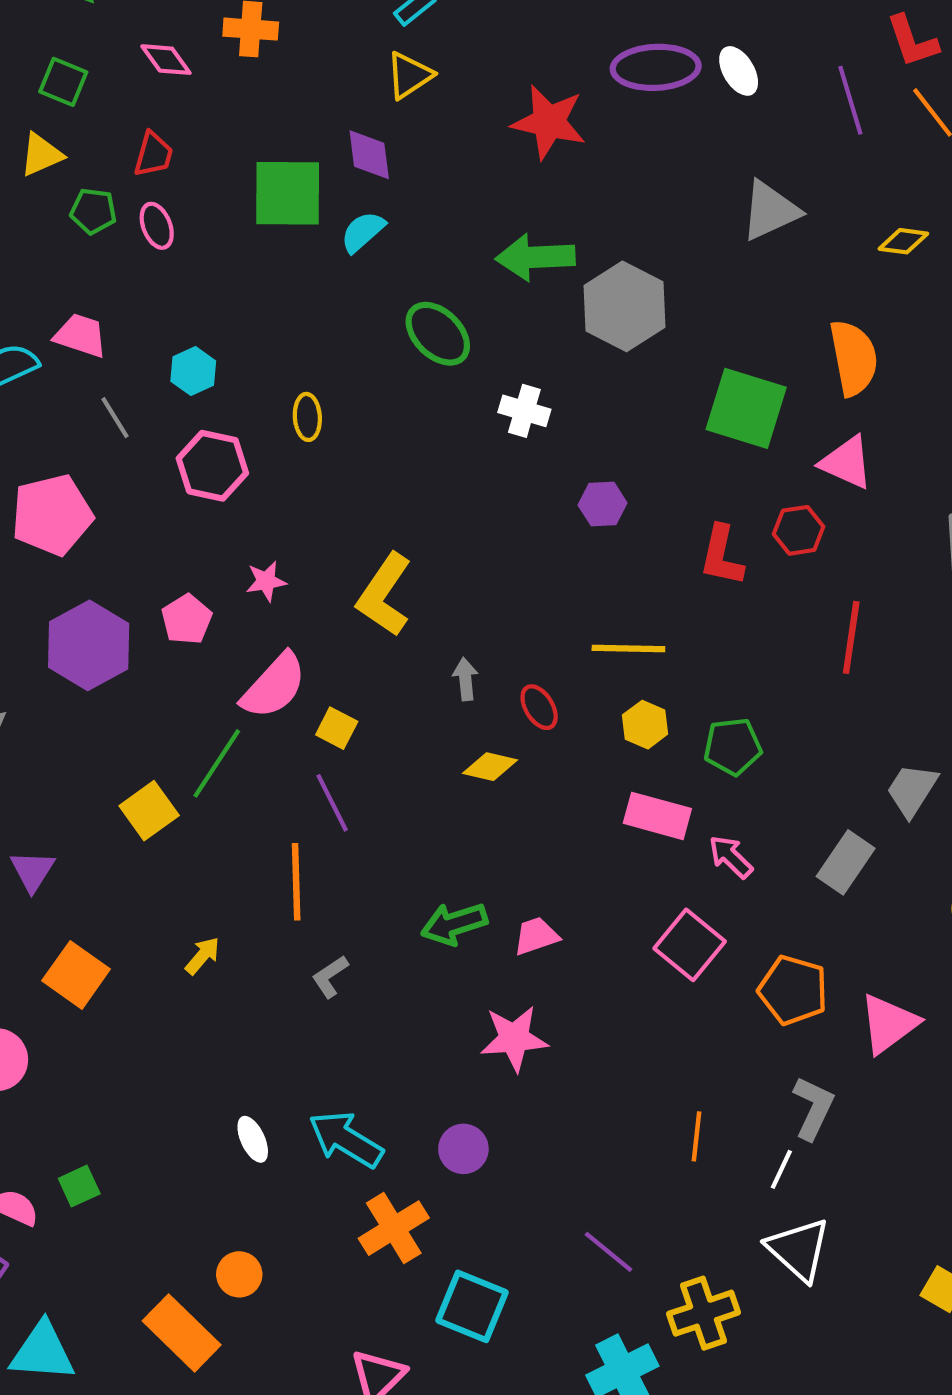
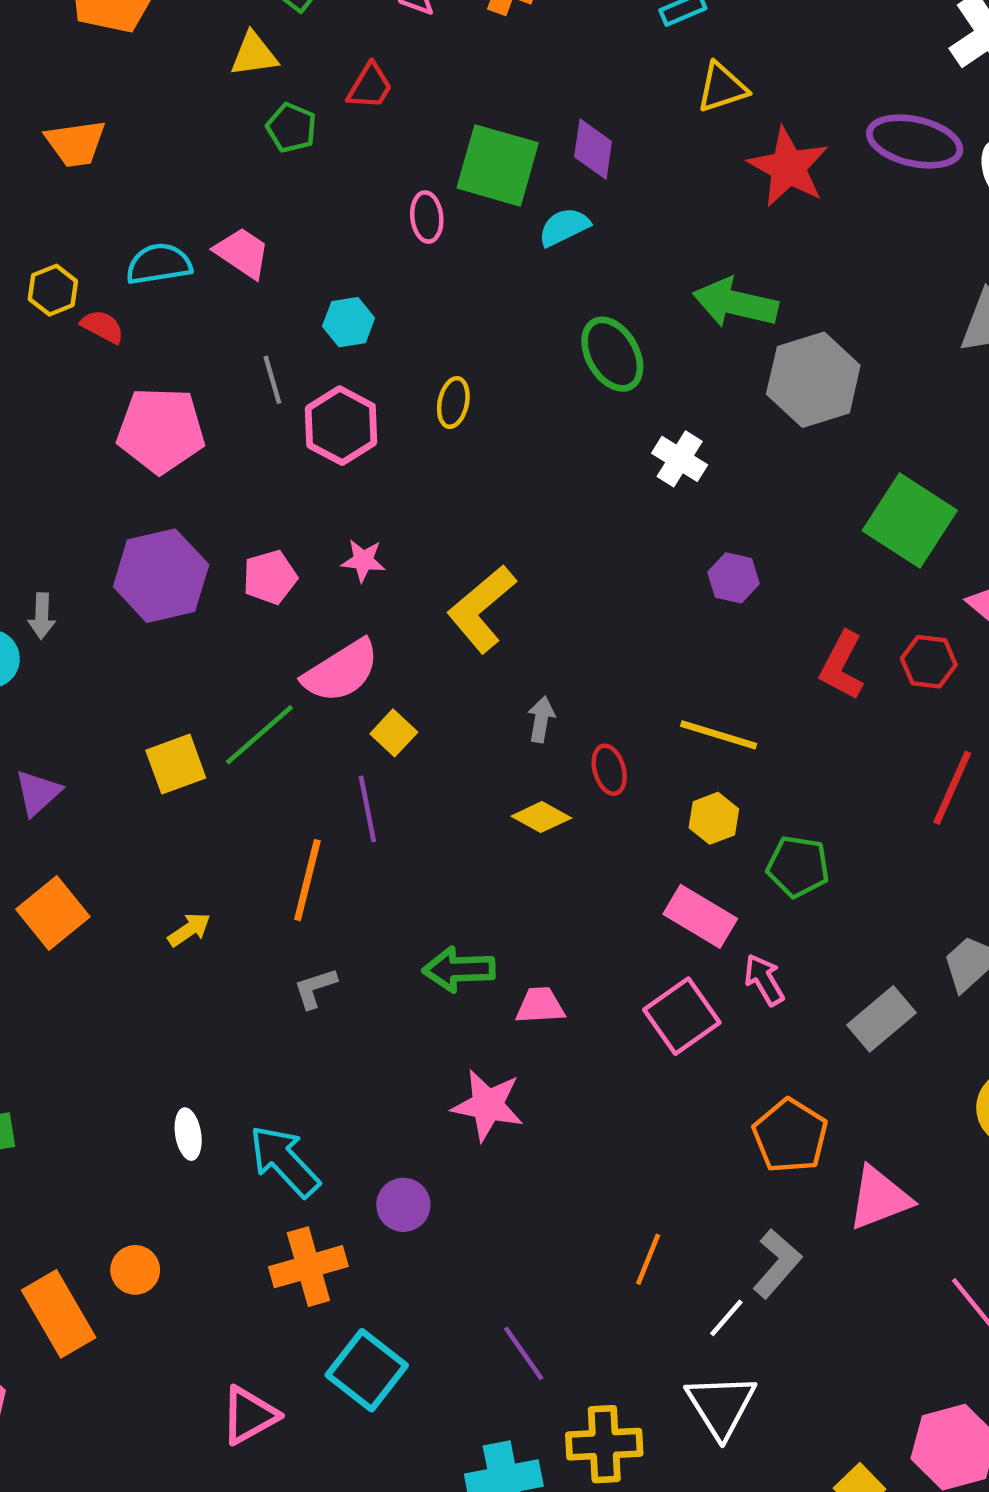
yellow triangle: (409, 75) -> (722, 88), moved
pink ellipse: (157, 226) -> (427, 217), moved
gray line: (115, 418) -> (272, 380), moved
pink square: (690, 945) -> (682, 1016), moved

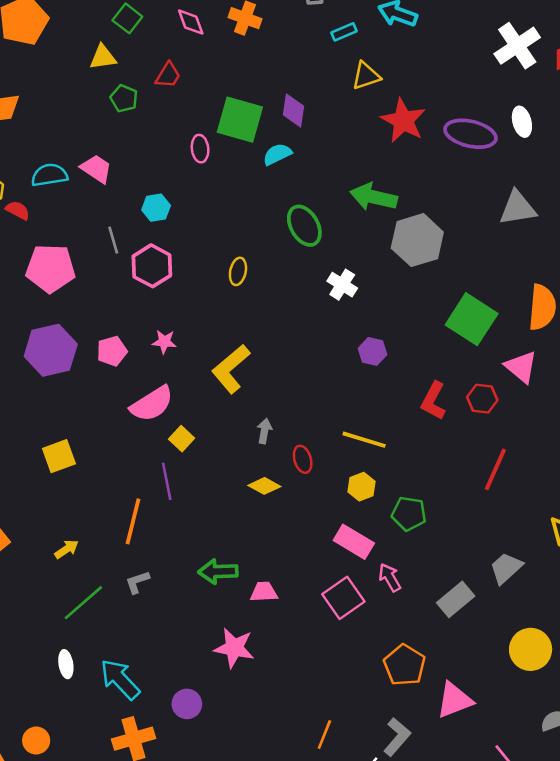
purple ellipse: (915, 142) -> (470, 134), moved
yellow ellipse: (453, 403) -> (238, 271), moved
green line: (259, 735) -> (83, 603), moved

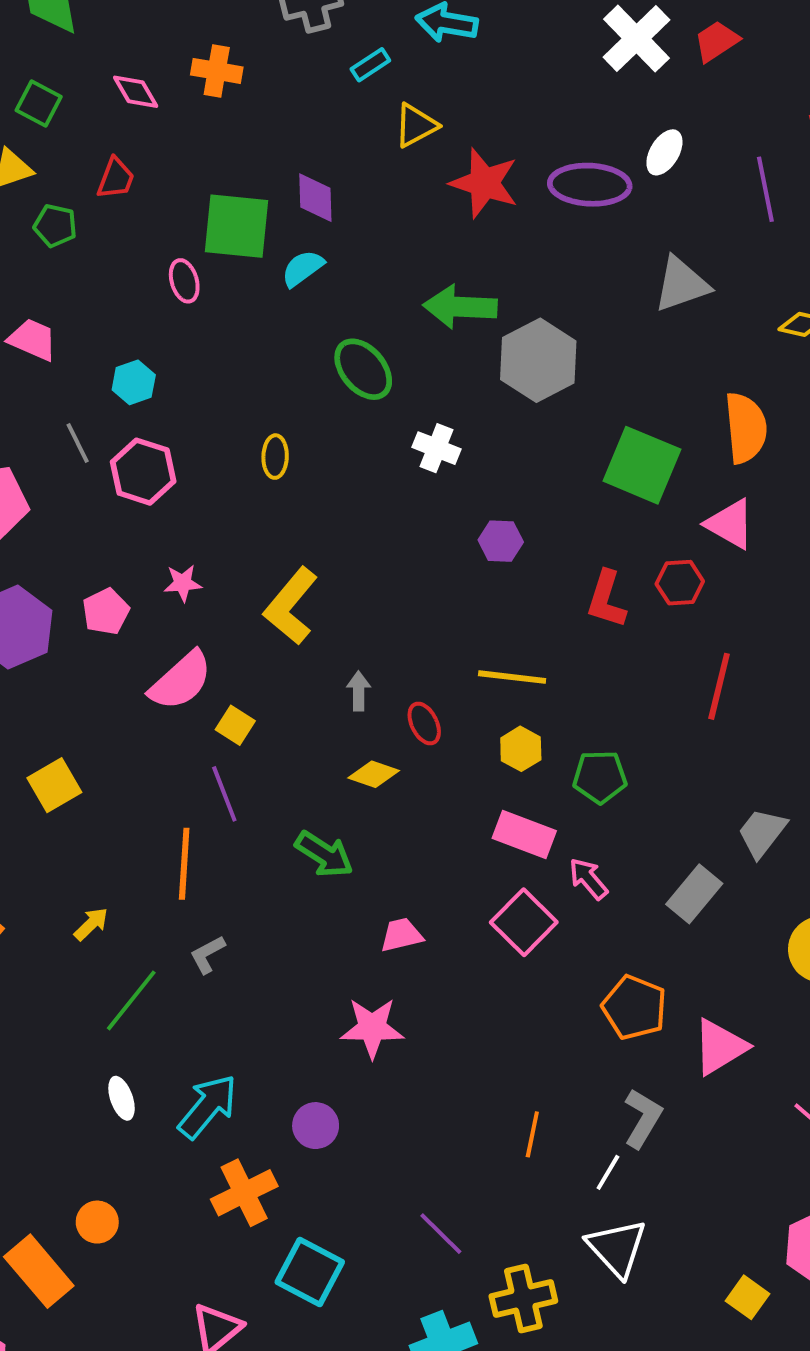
white ellipse: (522, 122) -> (664, 152), turned 56
green arrow: (218, 572) -> (324, 854), moved, turned -135
cyan arrow: (120, 679) -> (208, 1107), turned 93

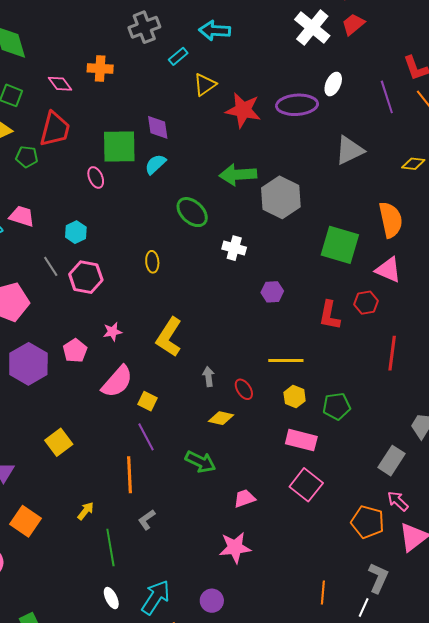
red trapezoid: (116, 178) -> (55, 129), size x1.6
pink arrow: (588, 879) -> (398, 501), moved
green line: (131, 1000) -> (110, 548), turned -42

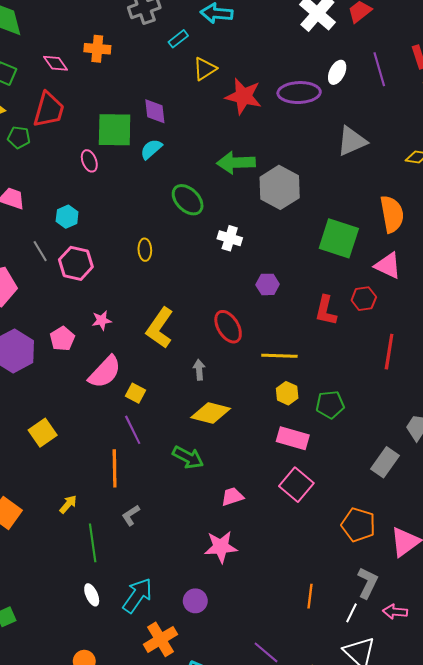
purple line: (387, 97) -> (379, 69), moved
red ellipse: (244, 389) -> (228, 327), moved, size x1.5
yellow diamond: (221, 418) -> (211, 413), size x1.5
pink arrow: (398, 501) -> (395, 612), moved, turned -40

